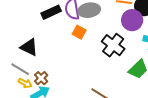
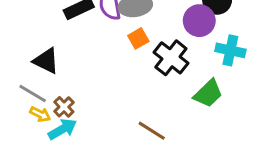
orange square: (79, 32) -> (138, 38), moved, turned 32

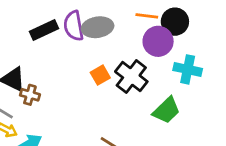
orange square: (138, 38) -> (100, 75), moved
brown cross: (64, 107) -> (30, 95), moved, turned -30

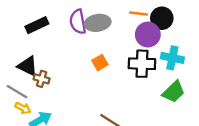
black rectangle: (44, 30) -> (37, 25), moved
black cross: (131, 77) -> (142, 64), moved, turned -36
green trapezoid: (166, 110) -> (174, 92), moved

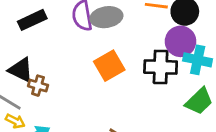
purple circle: (148, 35) -> (181, 41), moved
orange square: (100, 63) -> (109, 66), size x1.5

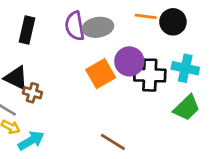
black rectangle: (32, 20) -> (27, 30), turned -52
purple circle: (181, 41) -> (129, 61), moved

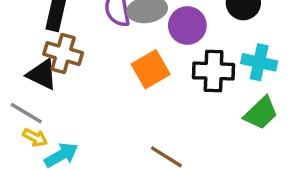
purple circle: (129, 61) -> (187, 25), moved
brown cross: (32, 93) -> (63, 54), moved, size x1.5

